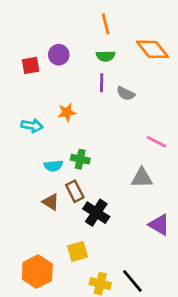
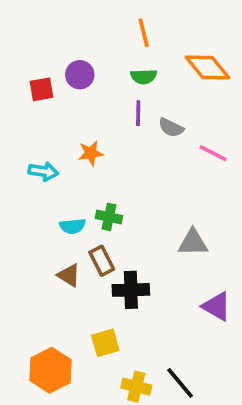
pink line: (156, 142) -> (213, 153), moved
black cross: (96, 213) -> (131, 290), turned -35

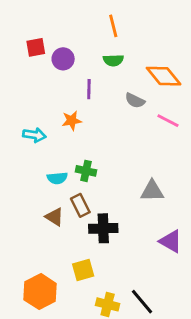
orange diamond: (207, 67) -> (164, 76), moved
red square: (42, 89) -> (36, 47), moved
purple line: (138, 113) -> (89, 89), moved

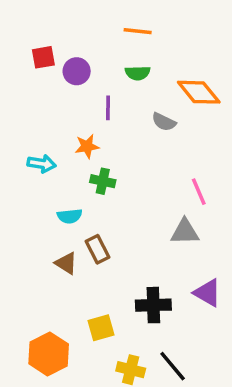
orange line: (113, 26) -> (138, 31), turned -70
pink line: (168, 121) -> (199, 192), moved, turned 40
green cross: (86, 171) -> (103, 181), moved
black cross: (103, 228) -> (153, 305), moved

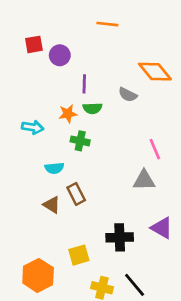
green semicircle: (138, 73) -> (92, 108), moved

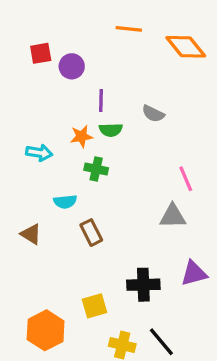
orange diamond: (155, 72) -> (186, 47), moved
brown triangle: (52, 205) -> (31, 234), moved
purple triangle: (162, 228) -> (194, 273), turned -45

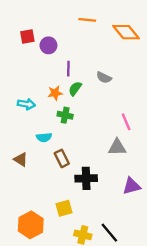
green semicircle: (111, 130) -> (75, 89), turned 128
black cross: (143, 285) -> (86, 178), moved

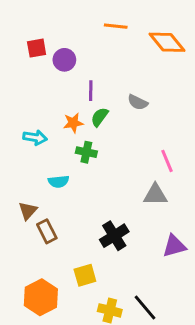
brown rectangle: (62, 158) -> (47, 231), moved
brown triangle: (21, 160) -> (28, 211), turned 40
black cross: (86, 178) -> (114, 236), turned -30

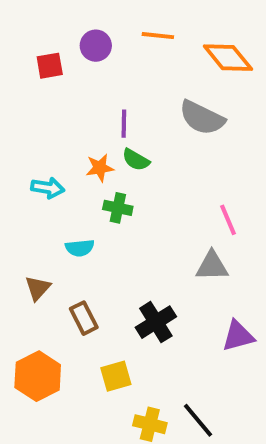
purple circle: (64, 60) -> (96, 46), moved
gray semicircle: (138, 102) -> (202, 118), moved, size x1.6
green semicircle: (100, 117) -> (136, 160), turned -96
brown rectangle: (47, 231) -> (84, 318), moved
orange hexagon: (41, 297) -> (38, 376), moved

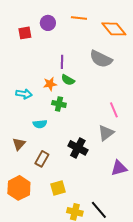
gray triangle: (212, 266) -> (106, 133), turned -36
brown rectangle: (84, 318) -> (42, 159), turned 56
black cross: (156, 322) -> (78, 148), moved, turned -30

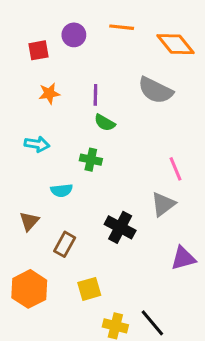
orange star: (50, 84) -> (49, 93), moved

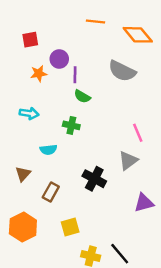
purple circle: (74, 35) -> (59, 59), moved

